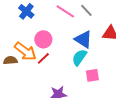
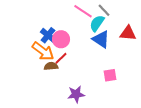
blue cross: (26, 11) -> (48, 35), moved
cyan semicircle: (79, 57) -> (97, 23), moved
brown semicircle: (10, 60) -> (51, 66), moved

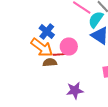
pink circle: (61, 39) -> (69, 46), moved
red line: (61, 58) -> (60, 54), turned 40

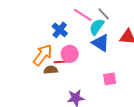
blue cross: (47, 31) -> (60, 30), moved
orange arrow: (42, 47) -> (43, 55), turned -90

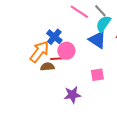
cyan semicircle: (97, 27) -> (103, 24), moved
blue cross: (60, 30) -> (54, 37), moved
pink square: (110, 79) -> (97, 75), moved

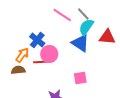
orange arrow: (39, 52) -> (22, 55), size x0.7
brown semicircle: (47, 67) -> (18, 70), moved

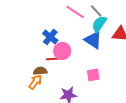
orange arrow: (22, 55) -> (35, 82), moved
brown semicircle: (18, 70) -> (40, 71), moved

